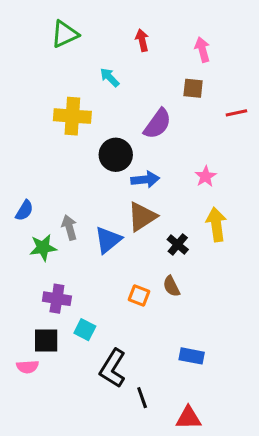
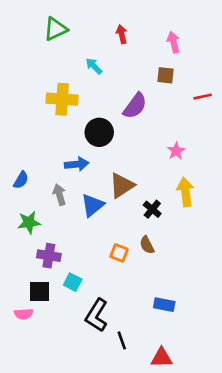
blue arrow: (145, 180) -> (77, 164), moved
green star: (43, 248) -> (29, 222), moved

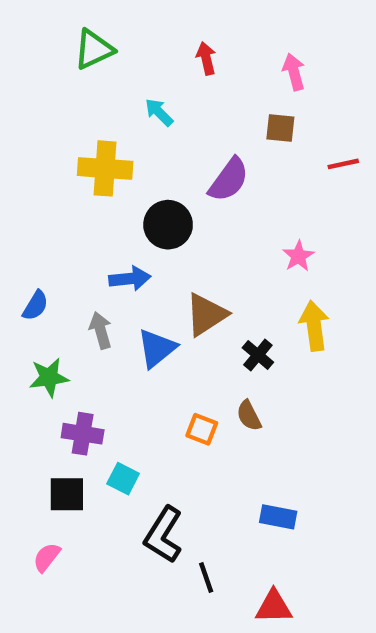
pink semicircle: (24, 314) -> (47, 557), moved, turned 132

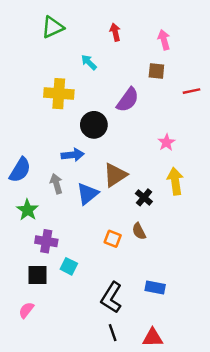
blue semicircle: (35, 306) -> (20, 170), size x1.5
green star: (49, 377) -> (28, 210), turned -30
black L-shape: (164, 535) -> (111, 298), moved
black line: (206, 577) -> (113, 333), moved

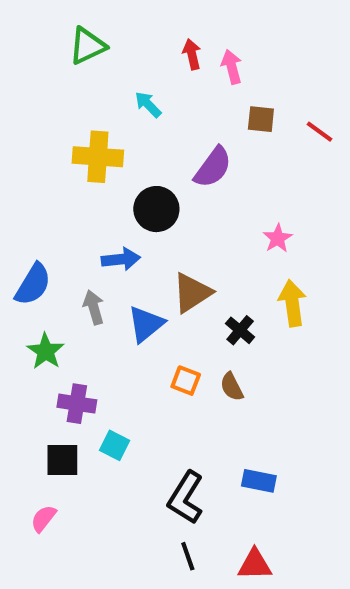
pink arrow: (164, 40) -> (232, 67), moved
red line: (192, 91) -> (320, 132), moved, turned 48
orange square: (113, 239) -> (186, 381), moved

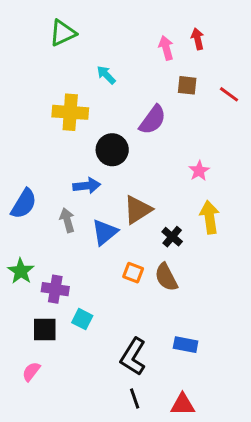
red arrow: (192, 54) -> (198, 39), moved
green star: (46, 351) -> (21, 271), moved
brown semicircle: (232, 387) -> (166, 277), size x1.4

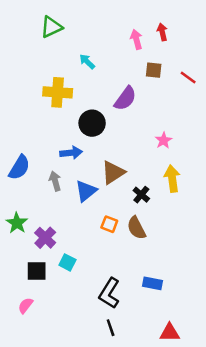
purple cross: (55, 289) -> (45, 238), turned 35
red triangle: (183, 405) -> (170, 333), moved

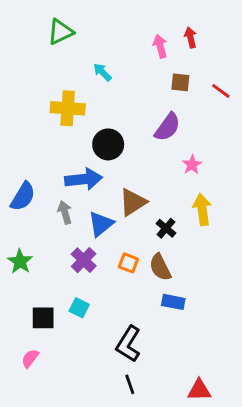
purple semicircle: (125, 98) -> (167, 127), moved
blue arrow: (71, 153) -> (84, 179), size x1.4
purple cross: (45, 238) -> (84, 260), moved
blue rectangle: (152, 283) -> (173, 302), moved

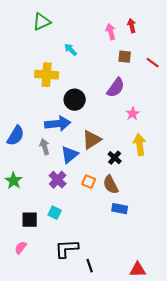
black L-shape: (128, 344) -> (67, 249), moved, turned 55

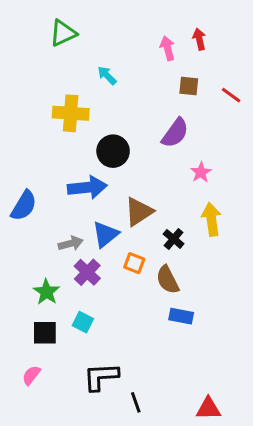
gray arrow: (45, 147) -> (71, 243), moved, turned 91
green star: (14, 181) -> (46, 292), moved
orange square: (89, 182) -> (134, 263), moved

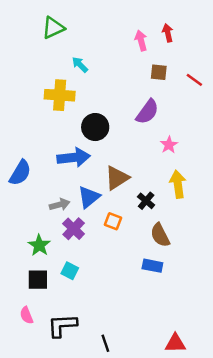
cyan arrow: (107, 75) -> (80, 65), moved
brown semicircle: (168, 280) -> (160, 235), moved
pink semicircle: (31, 375) -> (27, 315), turned -60
black L-shape: (101, 377) -> (62, 325), moved
black line: (136, 402) -> (105, 343), moved

